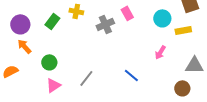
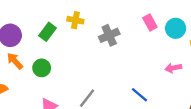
pink rectangle: (127, 13) -> (150, 22), moved
pink arrow: (160, 52) -> (173, 68), turned 48
green circle: (49, 62) -> (42, 68), moved

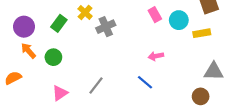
yellow cross: (75, 20) -> (85, 12), turned 32
gray cross: (109, 35) -> (106, 27), moved
pink arrow: (173, 68) -> (156, 56), moved

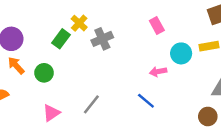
cyan circle: (179, 20) -> (181, 53), moved
green rectangle: (59, 23) -> (61, 39), moved

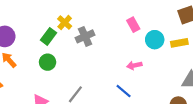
cyan circle: (181, 53) -> (155, 40), moved
green circle: (44, 73) -> (48, 62), moved

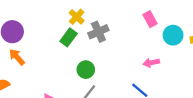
green rectangle: (49, 36) -> (69, 37), moved
green circle: (48, 62) -> (86, 70), moved

